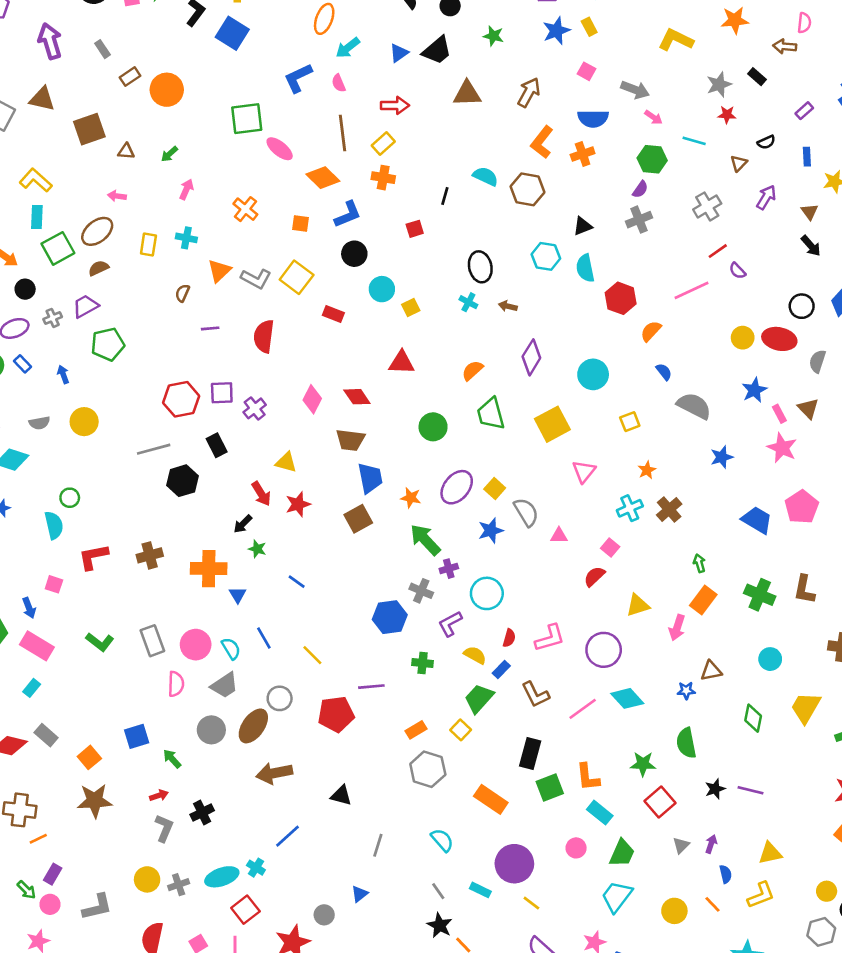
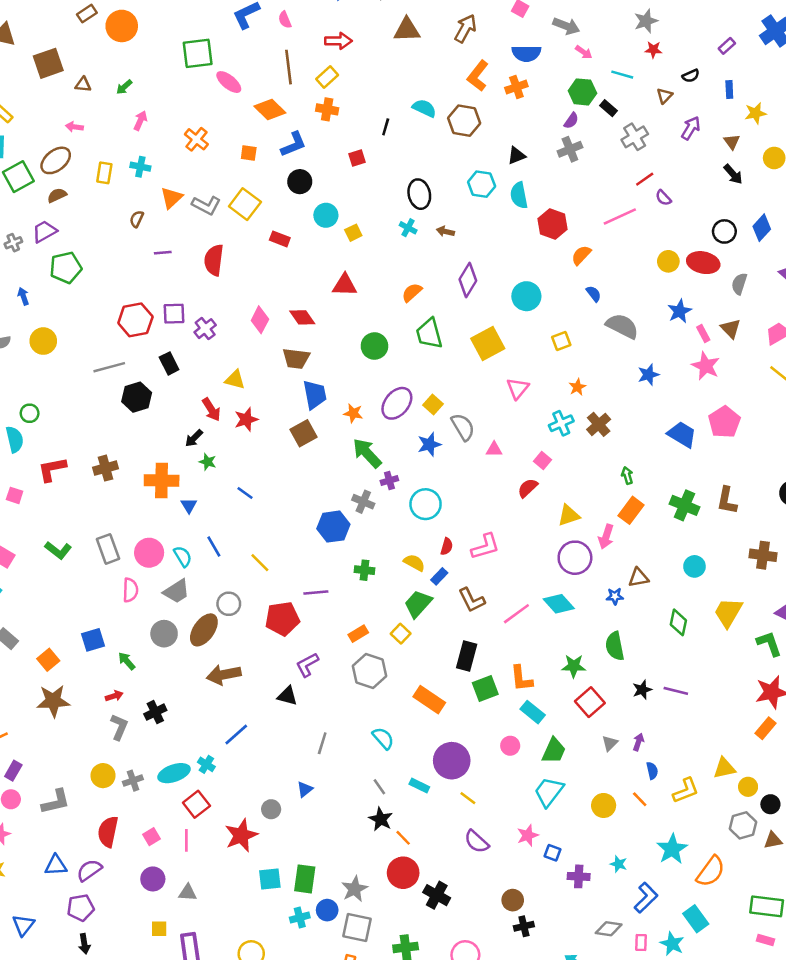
black rectangle: (757, 77) -> (609, 108), moved
purple L-shape: (450, 624) -> (307, 665), moved
purple circle: (604, 650) -> (575, 558), moved
yellow triangle: (770, 853) -> (724, 768), moved

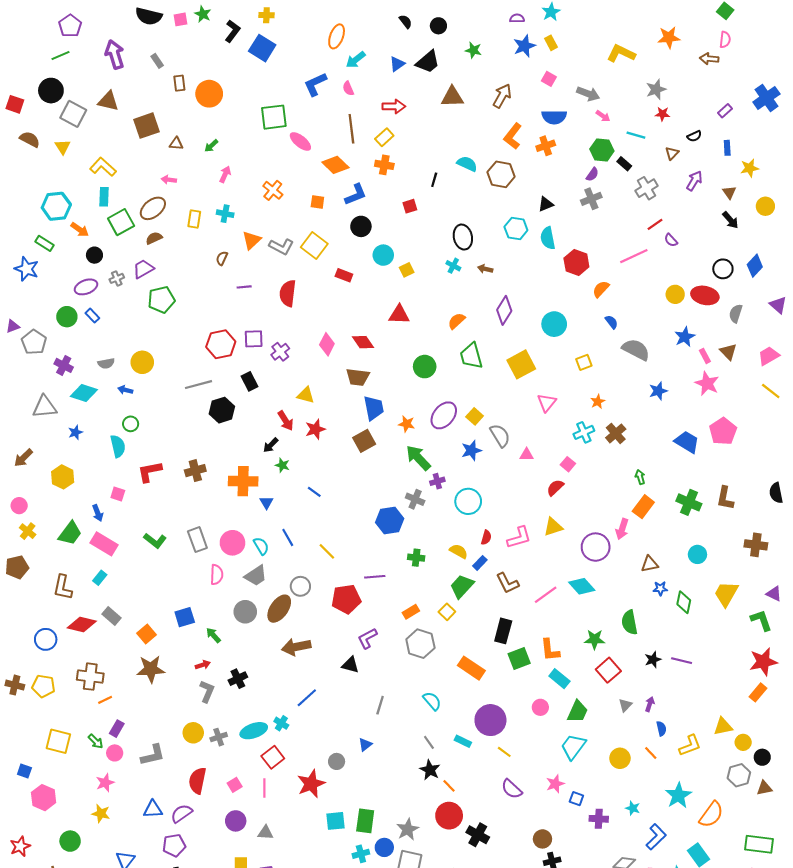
brown rectangle: (87, 14) -> (179, 83), turned -63
blue arrow: (23, 296) -> (125, 390), moved, turned -56
yellow triangle: (569, 515) -> (553, 527), moved
blue star: (615, 596) -> (660, 588), moved

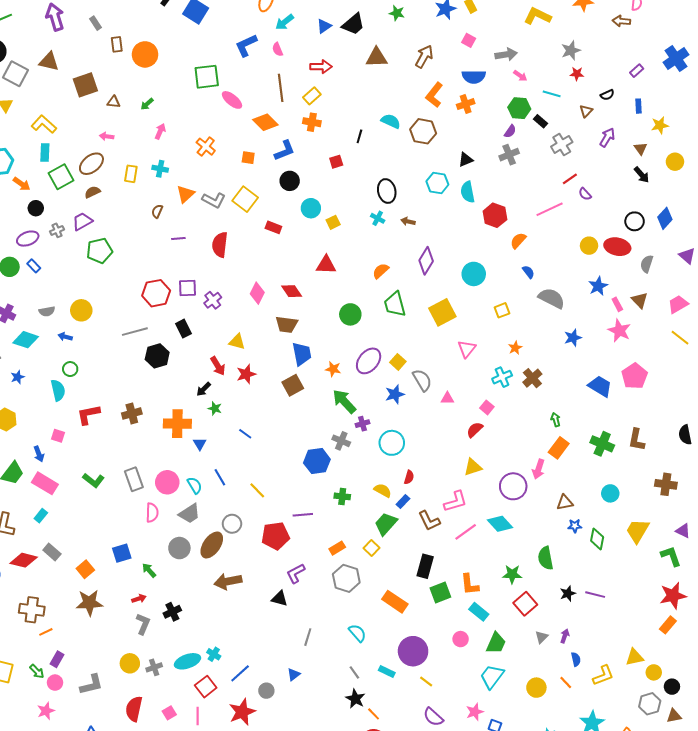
gray arrow: (588, 94) -> (506, 54), turned -30
pink L-shape: (519, 537) -> (456, 502), moved
blue line: (307, 698) -> (240, 673), moved

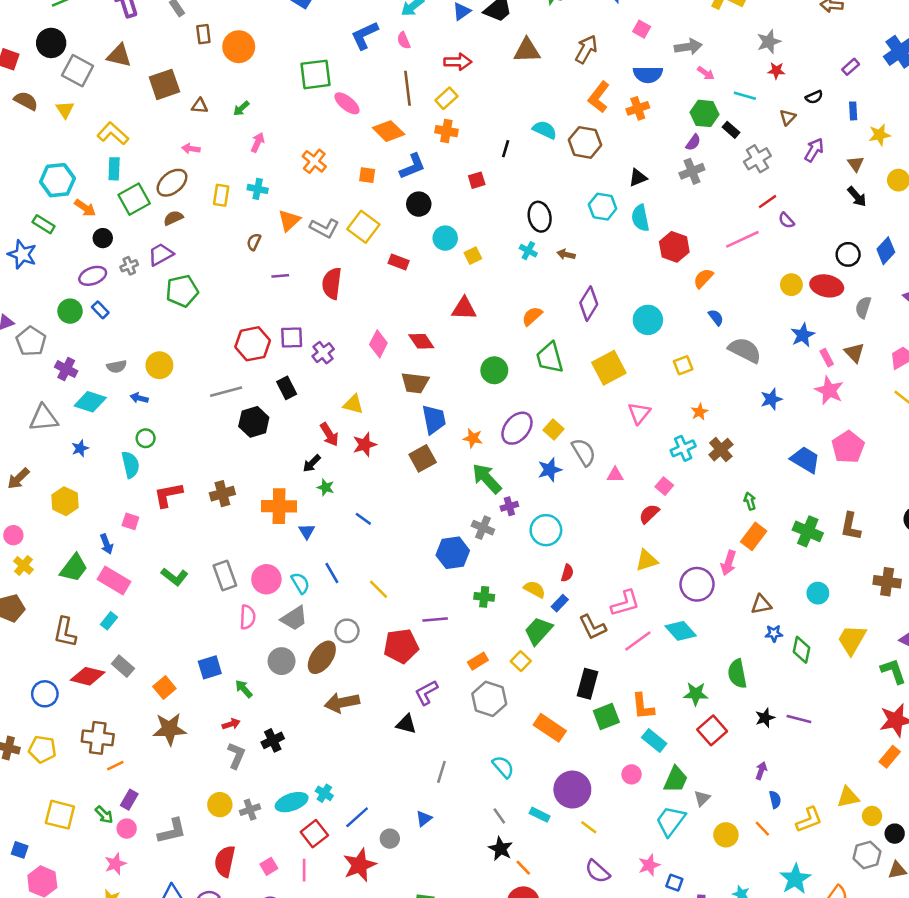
gray triangle: (541, 637) -> (702, 798), moved

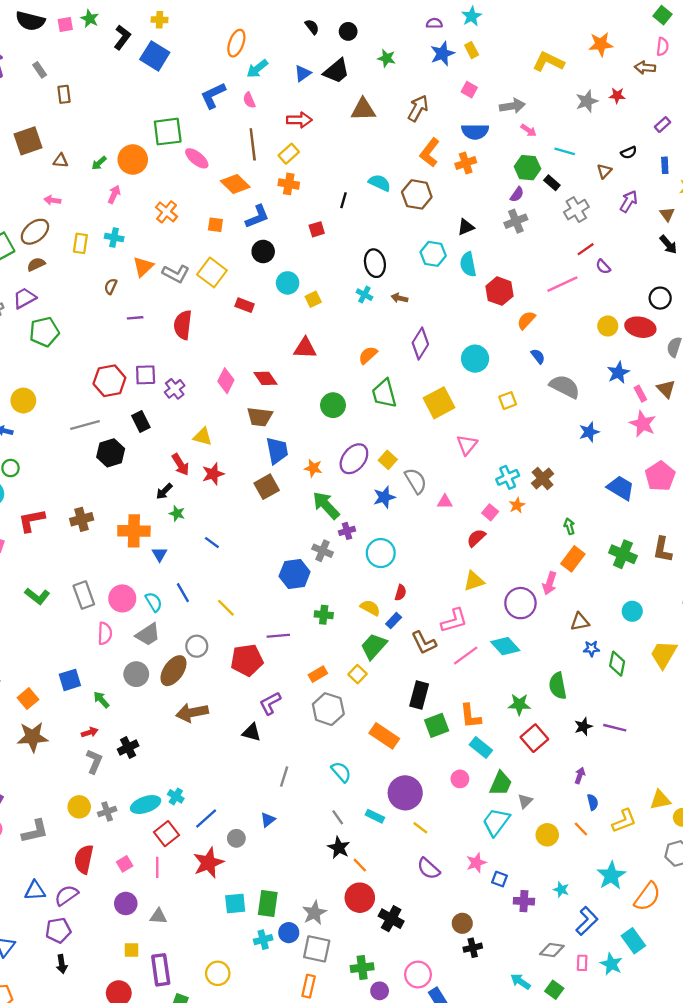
orange circle: (239, 47) -> (133, 160), moved
red star: (776, 71) -> (617, 95), moved
orange star: (700, 412) -> (517, 505), moved

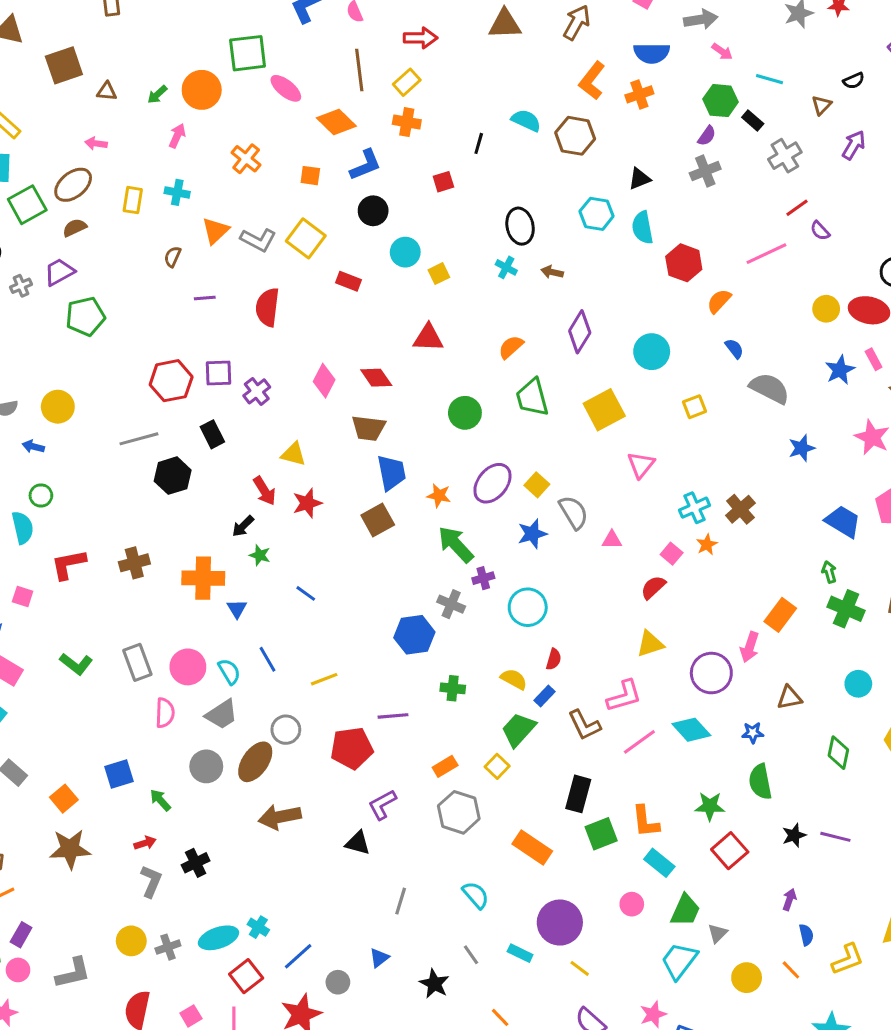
pink rectangle: (640, 394) -> (874, 359), moved
green arrow: (569, 526) -> (829, 572), moved
yellow line: (226, 608) -> (324, 679), turned -66
blue star: (591, 649) -> (753, 733), moved
black star: (339, 848) -> (434, 984), moved

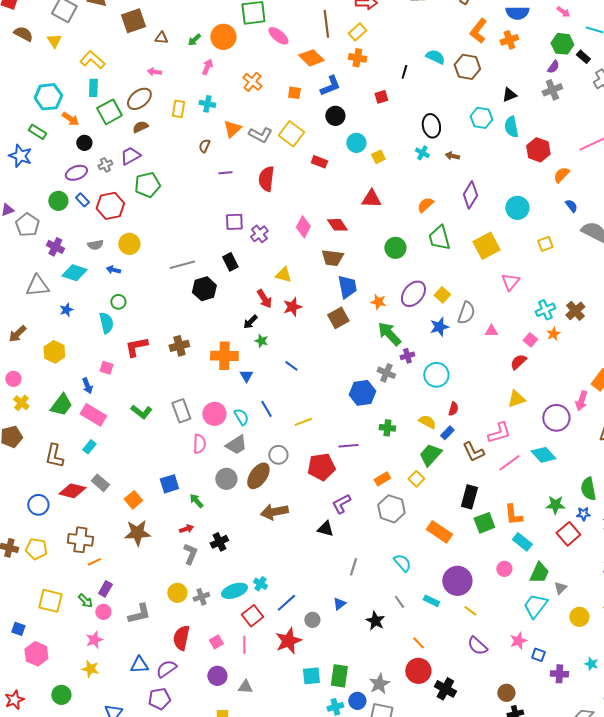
red hexagon: (171, 381) -> (110, 206), moved
gray semicircle: (574, 512) -> (466, 313), turned 50
blue star: (753, 733) -> (583, 514), moved

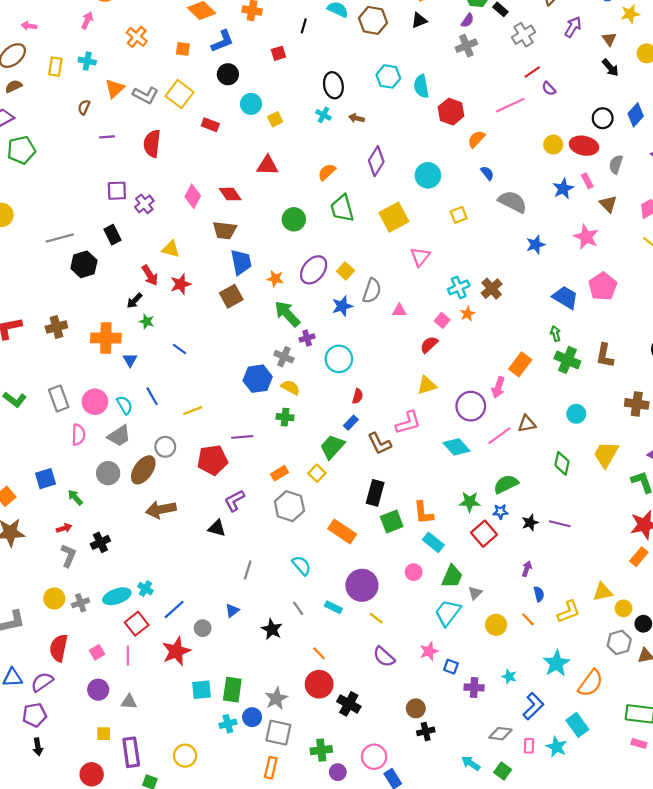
black triangle: (509, 95) -> (419, 20), moved
yellow semicircle: (427, 422) -> (291, 387), moved
pink line: (509, 463) -> (499, 436), moved
green semicircle: (588, 489) -> (506, 484), turned 75

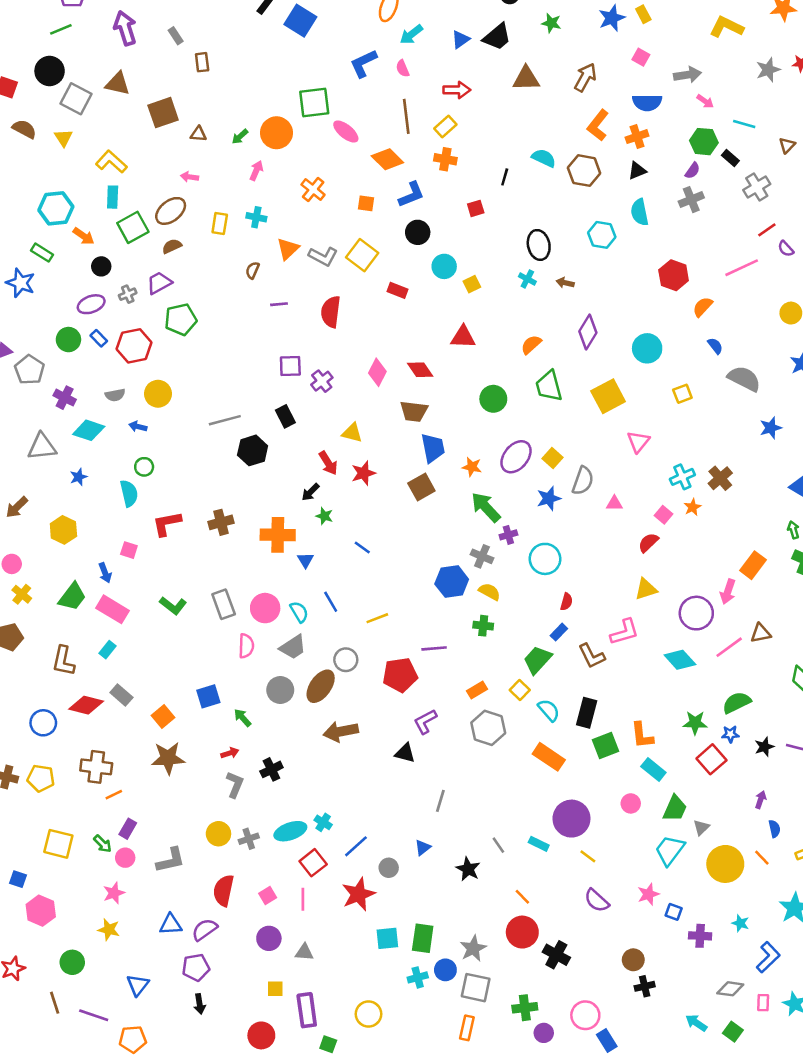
cyan semicircle: (421, 86) -> (640, 212), moved
cyan semicircle: (302, 565) -> (549, 710), moved
yellow circle: (496, 625) -> (725, 864), size x1.5

